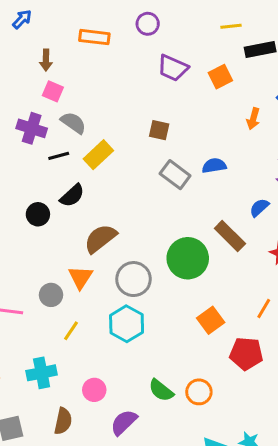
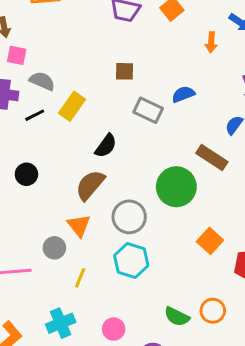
black semicircle: (72, 196) -> (106, 146), moved

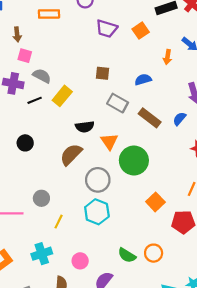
blue semicircle: (183, 94) -> (143, 80), moved
black semicircle: (106, 146) -> (85, 127), turned 42
brown rectangle: (212, 158) -> (150, 118), moved
orange triangle: (79, 225) -> (109, 141), moved

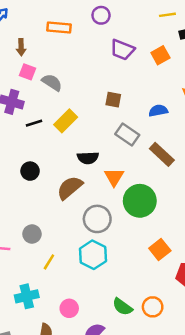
gray semicircle: (42, 76) -> (52, 82), moved
black circle: (25, 143) -> (30, 171), moved

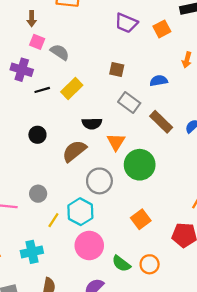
orange square: (160, 250) -> (141, 219), moved
cyan hexagon: (93, 255) -> (80, 212), moved
pink circle: (69, 308) -> (89, 245), moved, size x1.6

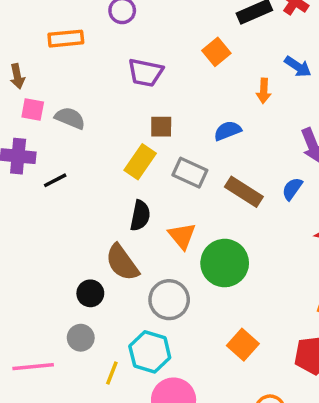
purple trapezoid: (126, 23) -> (146, 73), moved
yellow rectangle: (72, 89) -> (140, 162), moved
black semicircle: (92, 123) -> (140, 216), turned -66
black circle: (37, 135) -> (90, 293), moved
brown semicircle: (74, 151) -> (122, 262), turned -75

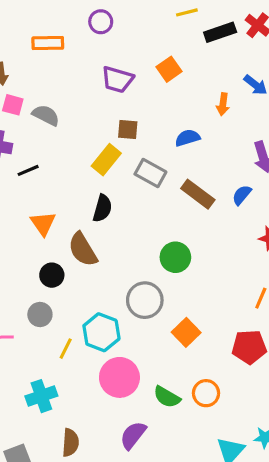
orange square: (216, 52) -> (169, 69), moved
orange triangle: (182, 236) -> (43, 223), moved
green circle: (225, 263) -> (175, 257), size x0.7
gray circle: (169, 300) -> (145, 300), moved

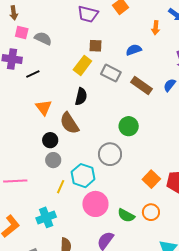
gray circle: (40, 315) -> (53, 160), moved
orange square: (186, 332) -> (151, 179), moved

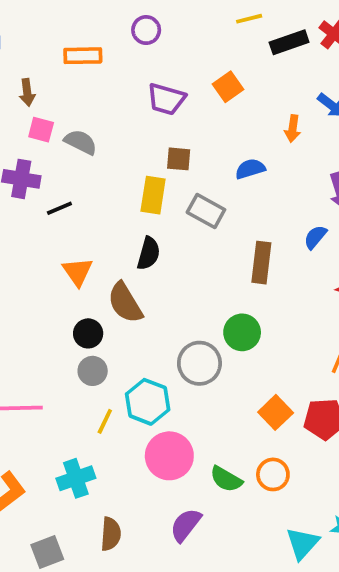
yellow rectangle: (82, 65) -> (153, 195), turned -30
brown rectangle: (142, 85) -> (261, 263), moved, turned 60
green circle: (129, 126) -> (242, 332), moved

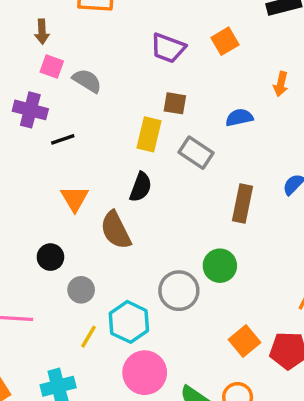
black circle: (88, 333) -> (50, 257), moved

